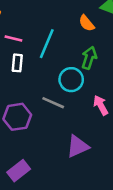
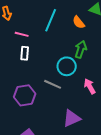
cyan line: (47, 44) -> (51, 20), moved

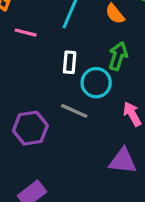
white rectangle: (25, 53) -> (70, 62), moved
purple triangle: (72, 118) -> (123, 161), moved, turned 30

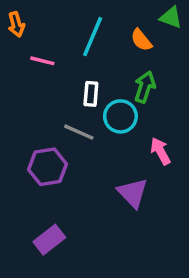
gray line: (74, 111) -> (79, 132), moved
purple triangle: (123, 161) -> (133, 193), moved, turned 40

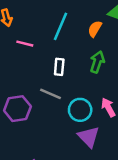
orange semicircle: (141, 40) -> (95, 29), turned 70
cyan circle: (120, 116) -> (80, 110), moved
purple hexagon: (48, 167) -> (17, 109), moved

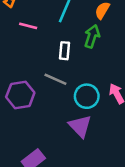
green arrow: (97, 62) -> (92, 36), moved
purple triangle: (89, 137) -> (80, 126), moved

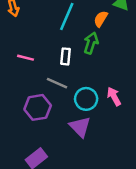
pink line: (28, 26) -> (25, 58), moved
purple hexagon: (20, 95) -> (38, 107), moved

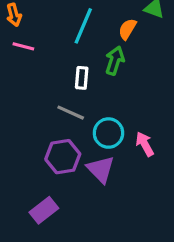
pink line: (25, 58) -> (23, 46), moved
pink arrow: (114, 96) -> (145, 144), moved
purple hexagon: (38, 107) -> (63, 157), moved

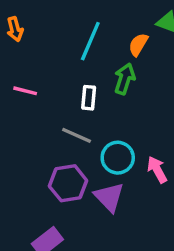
pink line: (23, 46) -> (25, 91), moved

